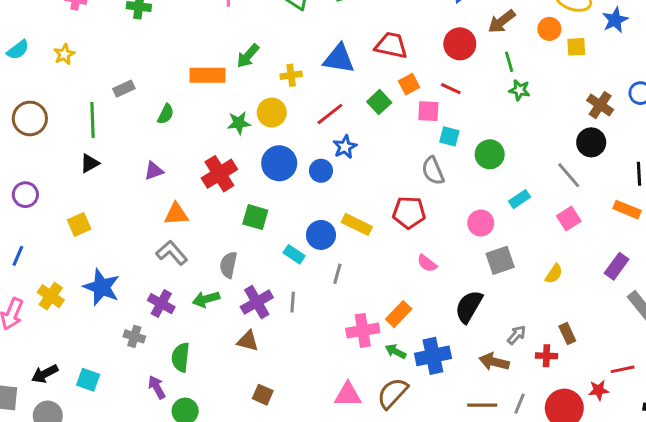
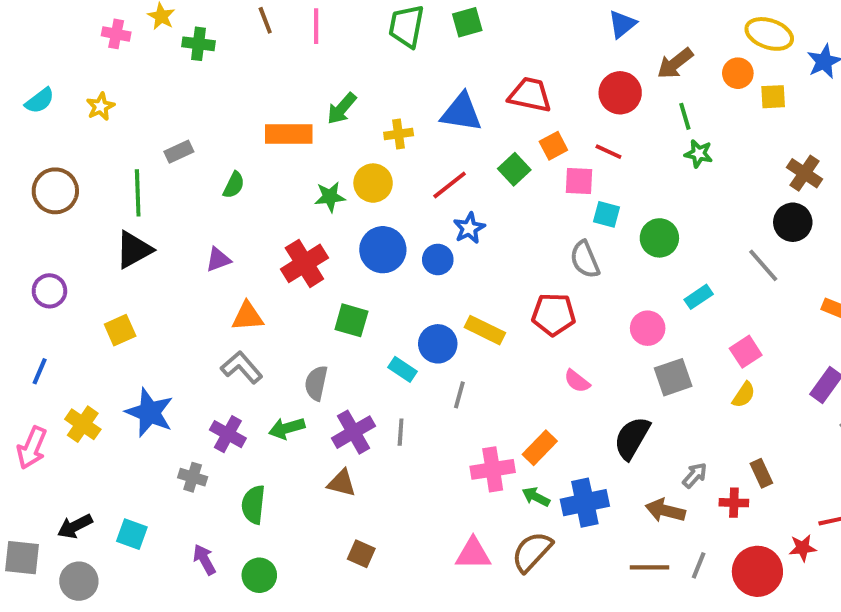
black triangle: (90, 163) -> (134, 250), size x1.5
pink square: (569, 219) -> (746, 352), moved
purple arrow: (157, 387) -> (204, 560), moved

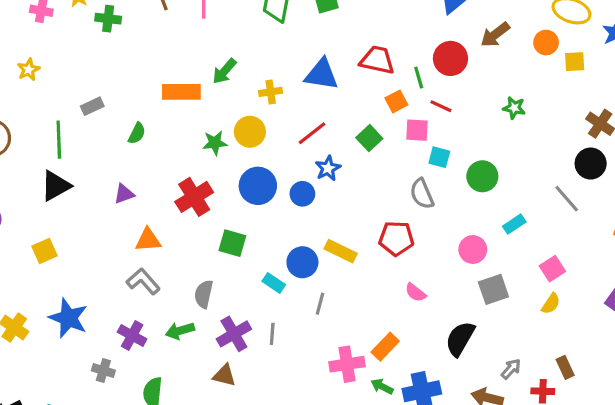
green line: (685, 116) -> (419, 78), moved
green square: (514, 169) -> (369, 138), moved

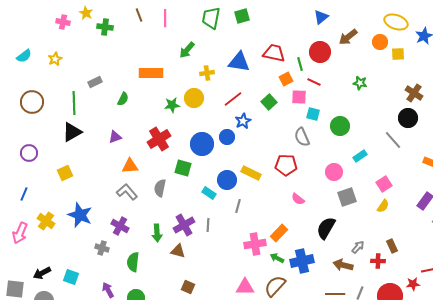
green arrow: (224, 71) -> (187, 50), moved
blue circle: (258, 186) -> (202, 144), moved
gray semicircle: (204, 294) -> (160, 188), moved
green arrow: (180, 331) -> (157, 233), moved, turned -78

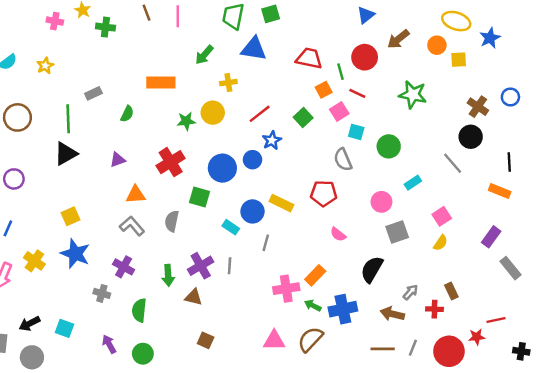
blue triangle: (239, 62) -> (254, 49), moved
green star: (360, 83) -> (413, 95), size x1.6
pink square: (299, 97) -> (339, 111), turned -35
yellow square: (65, 173) -> (71, 216), moved

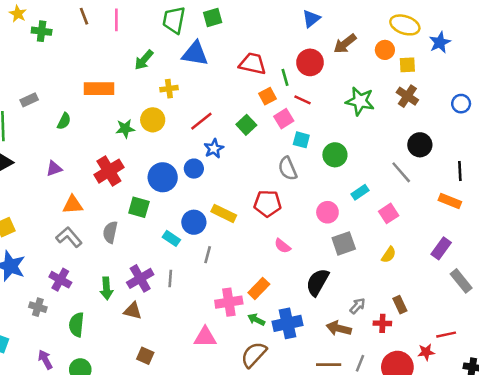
brown cross: (478, 107) -> (407, 96), moved
pink square: (442, 216) -> (389, 213), moved
pink triangle: (274, 340) -> (205, 337), moved

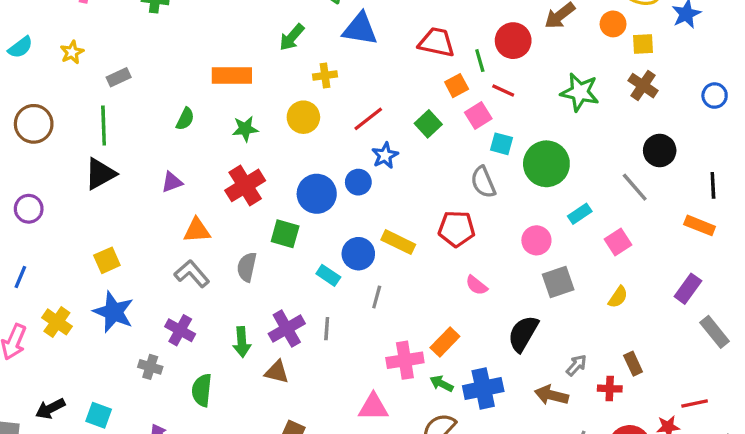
gray rectangle: (29, 100) -> (119, 77), moved
green star: (125, 129) -> (245, 129), moved
green circle: (335, 155) -> (546, 164), size x1.4

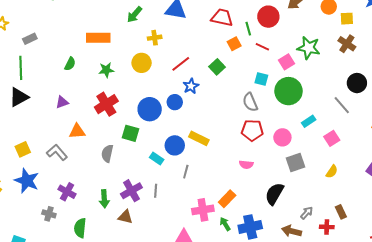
pink square: (478, 116) -> (286, 62), moved
red pentagon: (457, 229) -> (252, 130), moved
gray L-shape: (192, 274) -> (57, 152), moved
pink semicircle: (477, 285) -> (246, 165), turned -32
green arrow: (442, 384) -> (225, 224), turned 32

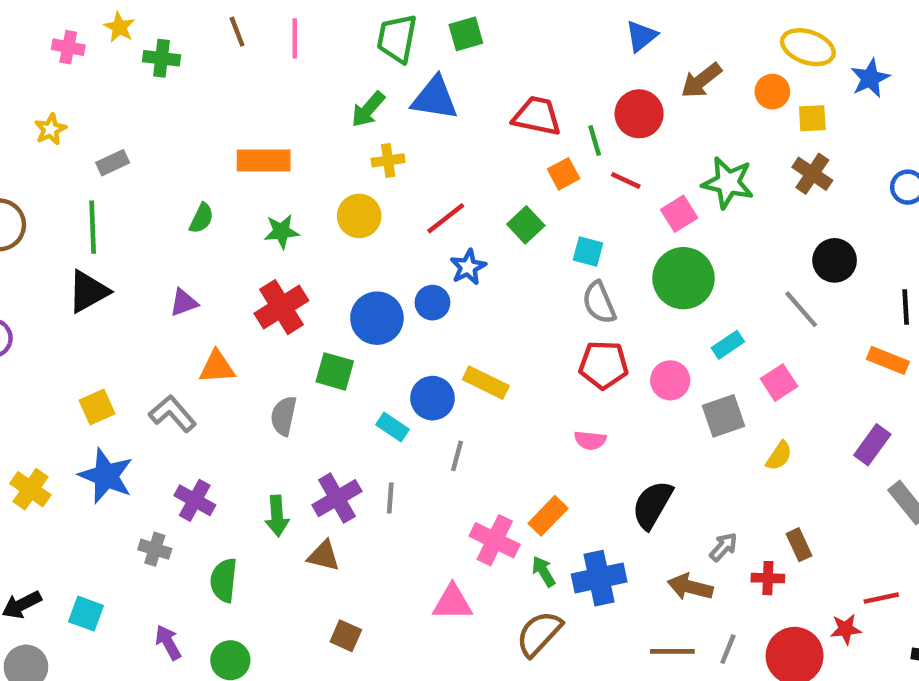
green arrow: (134, 15) -> (368, 109), moved
cyan square: (261, 79) -> (588, 252), moved
gray square: (296, 163) -> (723, 416), moved
pink cross: (203, 210) -> (495, 540), turned 35

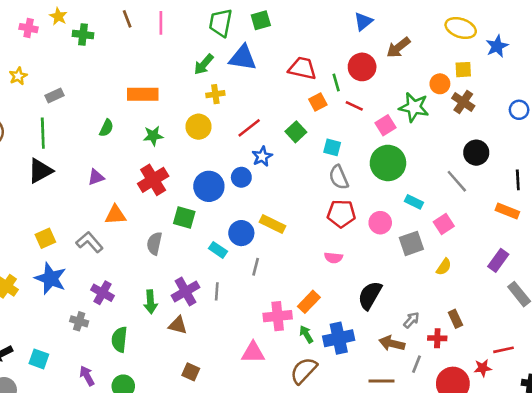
orange circle: (772, 92) -> (440, 84), moved
cyan rectangle: (728, 345) -> (414, 202), turned 60
pink cross: (495, 540) -> (278, 316), turned -32
gray line: (728, 649) -> (417, 364), moved

